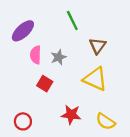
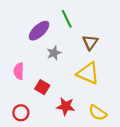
purple ellipse: (23, 31) -> (39, 31), moved
pink semicircle: (36, 55) -> (19, 71), moved
red square: (45, 84) -> (42, 87), moved

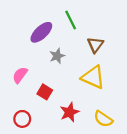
pink semicircle: (19, 71) -> (20, 75), turned 35
red star: (66, 106) -> (69, 112), turned -30

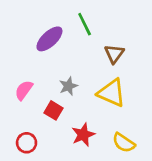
gray star: (57, 56) -> (68, 86), moved

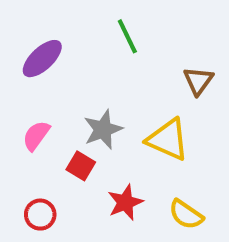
purple ellipse: (49, 39) -> (42, 59), moved
brown triangle: (114, 54) -> (198, 81), moved
gray star: (68, 86) -> (103, 129), size x1.4

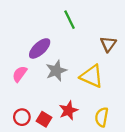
purple ellipse: (42, 59) -> (40, 48), moved
red square: (81, 166) -> (44, 119), moved
yellow semicircle: (186, 215) -> (102, 117), turned 66

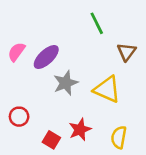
green line: (70, 20) -> (97, 23), moved
pink semicircle: (20, 74) -> (16, 52), moved
red circle: (22, 117) -> (19, 117), moved

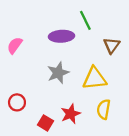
purple ellipse: (46, 57) -> (61, 36), moved, turned 40
yellow triangle: (107, 89) -> (95, 78), turned -30
yellow semicircle: (119, 137) -> (104, 109), moved

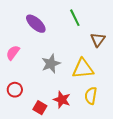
purple ellipse: (61, 36) -> (36, 24), moved, turned 45
pink semicircle: (15, 45) -> (13, 53), moved
red star: (71, 114) -> (62, 100), turned -30

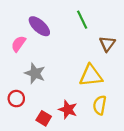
pink semicircle: (13, 53) -> (19, 44), moved
gray star: (51, 64) -> (35, 73), moved, turned -30

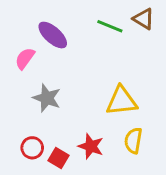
green line: (82, 20) -> (110, 26), turned -42
brown triangle: (107, 44) -> (144, 19), moved, turned -35
red circle: (16, 99) -> (32, 148), moved

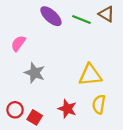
purple ellipse: (53, 35) -> (51, 16), moved
red circle: (32, 148) -> (15, 110), moved
red square: (59, 158) -> (35, 117), moved

